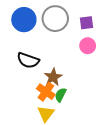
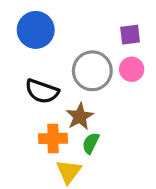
gray circle: (55, 19) -> (92, 71), moved
orange cross: (46, 92) -> (53, 138), moved, turned -36

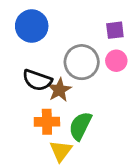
brown star: (80, 116) -> (59, 90), moved
green semicircle: (91, 143) -> (80, 126), size x1.5

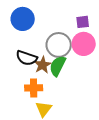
pink circle: (116, 61) -> (84, 44), size x1.5
green semicircle: (80, 126) -> (58, 66), moved

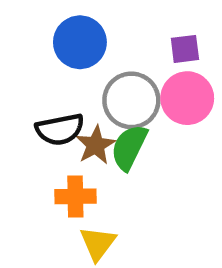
blue circle: (23, 19) -> (80, 42), moved
black semicircle: (27, 58) -> (60, 129), turned -30

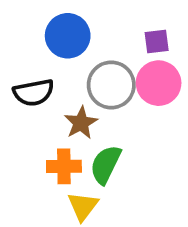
black semicircle: (60, 129) -> (34, 93), moved
green semicircle: (129, 147) -> (106, 165), moved

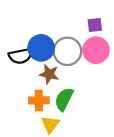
blue circle: (68, 36) -> (41, 48), moved
brown star: (81, 123) -> (49, 74), turned -30

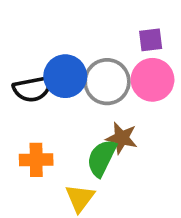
brown star: (49, 74) -> (122, 138), moved
orange cross: (39, 100) -> (36, 160), moved

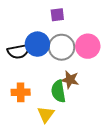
purple square: (151, 40) -> (57, 15), moved
green semicircle: (102, 158) -> (58, 91), turned -35

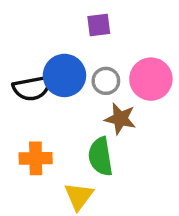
gray circle: (62, 47) -> (106, 81), size x0.6
brown star: (70, 80) -> (120, 119), moved

